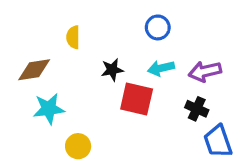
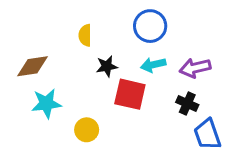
blue circle: (158, 27) -> (150, 26), size x1.4
yellow semicircle: (73, 37) -> (85, 35), moved
yellow circle: (78, 146) -> (87, 130), moved

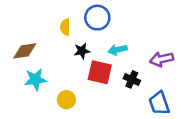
blue circle: (150, 26) -> (97, 18), moved
purple arrow: (195, 68) -> (162, 59), moved
black cross: (187, 103) -> (132, 79), moved

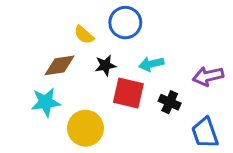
yellow semicircle: (65, 27) -> (84, 35), turned -49
brown diamond: (25, 51) -> (59, 65), moved
yellow circle: (66, 100) -> (85, 128), size x1.5

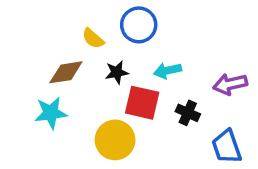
yellow circle: (85, 128) -> (115, 140), moved

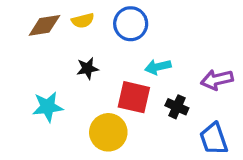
yellow semicircle: (93, 38) -> (83, 21), moved, turned -55
brown diamond: (66, 72) -> (44, 25), moved
black star: (117, 72) -> (88, 68), moved

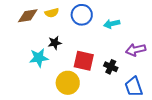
cyan arrow: (158, 67) -> (112, 24), moved
cyan star: (48, 107) -> (39, 58), moved

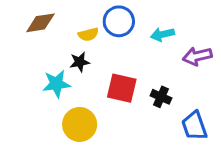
yellow semicircle: (52, 13) -> (88, 34), moved
purple arrow: (136, 50) -> (197, 56), moved
yellow circle: (68, 83) -> (80, 124), moved

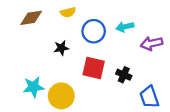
blue circle: (119, 21) -> (94, 31), moved
yellow semicircle: (88, 34) -> (68, 12), moved
cyan star: (56, 84) -> (33, 87), moved

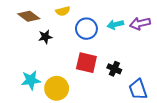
brown diamond: (31, 18) -> (29, 16), turned 45
purple arrow: (152, 43) -> (140, 23), moved
black star: (61, 48) -> (45, 37), moved

